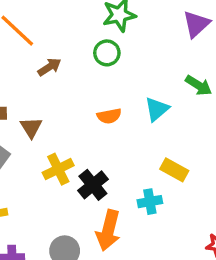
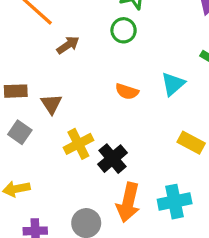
orange semicircle: (109, 116) -> (127, 91), turned 30
cyan cross: (150, 202) -> (175, 202), moved, size x1.4

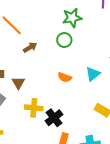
yellow cross: (78, 144) -> (34, 108), turned 30

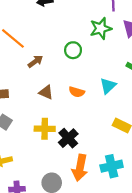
green star: (72, 18) -> (101, 28), moved
brown triangle: (18, 83) -> (46, 92), moved, turned -32

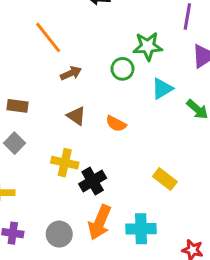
green star: (101, 28) -> (148, 46), moved
cyan triangle: (108, 86) -> (162, 89), moved

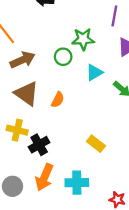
brown arrow: (71, 73) -> (23, 60), size x1.5
brown triangle: (76, 116) -> (27, 93), size x1.6
orange semicircle: (116, 124) -> (58, 100), turned -91

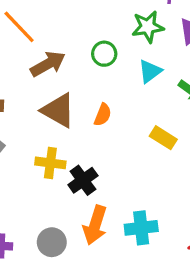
green star: (83, 39) -> (148, 27), moved
yellow rectangle: (96, 144) -> (163, 138), moved

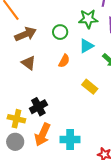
brown triangle: (58, 110) -> (28, 63), size x0.7
orange semicircle: (103, 115) -> (64, 61), moved
yellow cross: (50, 163) -> (16, 119), moved

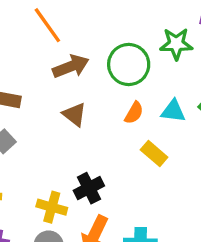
green circle: (60, 32) -> (129, 64), size x1.6
cyan triangle: (86, 46) -> (173, 111), moved, turned 35
yellow rectangle: (90, 87) -> (154, 153), moved

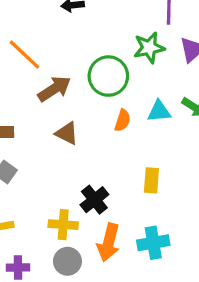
yellow rectangle: (154, 153) -> (151, 180), moved, turned 65

